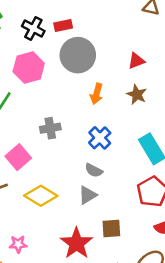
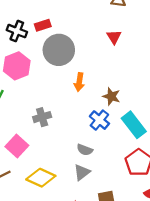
red triangle: (136, 61) -> (114, 37), moved, turned -35
brown star: (137, 95) -> (111, 96), moved
blue cross: (100, 138) -> (99, 120), moved

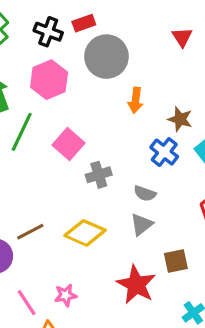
gray cross: (42, 117) -> (99, 175), moved
pink square: (17, 146) -> (68, 144), moved

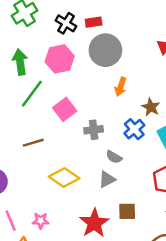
gray cross: (99, 175) -> (94, 130), moved
brown line: (30, 232) -> (33, 143), moved

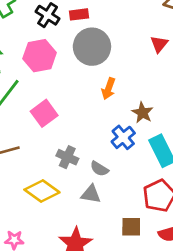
gray cross: (94, 130) -> (67, 157), moved, turned 30
gray triangle: (107, 179) -> (91, 194), turned 36
brown square: (127, 211) -> (131, 227), moved

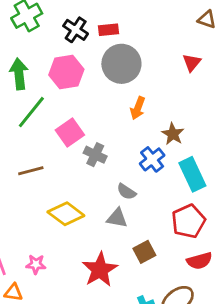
gray cross: (67, 157) -> (95, 155), moved
brown square: (131, 227) -> (144, 252), moved, turned -30

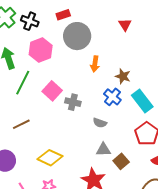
black cross: (76, 30) -> (30, 21), moved
brown line: (31, 171) -> (21, 124), moved
yellow diamond: (66, 214) -> (50, 158), moved
gray triangle: (117, 218) -> (103, 150), moved

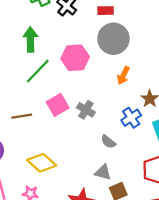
pink hexagon: (41, 50) -> (75, 58), moved
pink square: (52, 91) -> (58, 105), moved

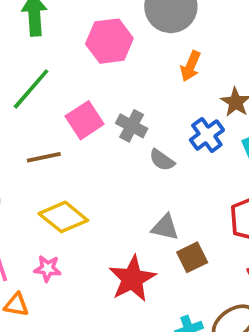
green line: (38, 71) -> (31, 89), moved
brown line: (22, 116) -> (44, 157), moved
gray semicircle: (108, 142) -> (162, 160), moved

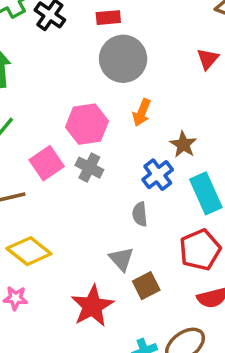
pink hexagon: (109, 41) -> (87, 124), moved
gray semicircle: (162, 160) -> (140, 214), moved, turned 50
gray triangle: (165, 227) -> (121, 259), turned 36

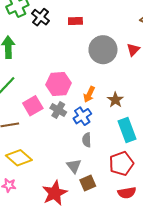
gray circle: (123, 59) -> (103, 50), moved
orange arrow: (142, 113) -> (89, 94), moved
blue cross: (158, 175) -> (82, 116), moved

